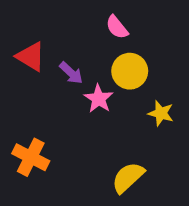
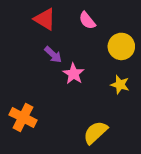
red triangle: (31, 56) -> (45, 19), moved
yellow circle: (130, 71) -> (121, 46), moved

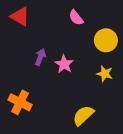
red triangle: (45, 19) -> (20, 16), moved
purple arrow: (53, 55) -> (40, 57), moved, turned -112

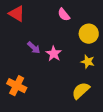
purple arrow: (40, 57) -> (34, 48), turned 112
yellow semicircle: (83, 115) -> (81, 91), moved

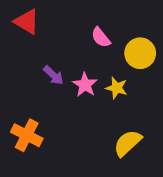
pink semicircle: (64, 15) -> (101, 37), moved
yellow star: (88, 62) -> (117, 88), moved

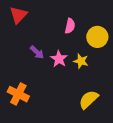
red triangle: (27, 22) -> (18, 15), turned 42
pink semicircle: (101, 37) -> (70, 26), turned -128

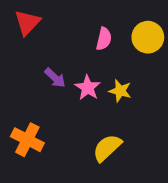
yellow circle: (97, 37) -> (148, 37), moved
yellow semicircle: (89, 100) -> (107, 148), moved

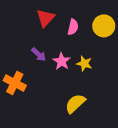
red triangle: (27, 23) -> (46, 18), moved
orange cross: (27, 140) -> (15, 83), moved

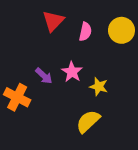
purple arrow: (39, 54) -> (44, 76), moved
yellow star: (84, 64) -> (99, 87), moved

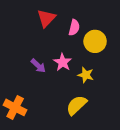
yellow circle: (121, 30) -> (95, 41), moved
orange cross: (17, 97) -> (15, 107), moved

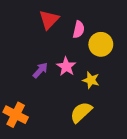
purple arrow: (38, 66) -> (40, 70), turned -91

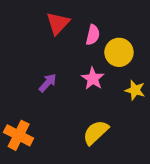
pink star: (66, 67) -> (93, 79), moved
yellow star: (91, 80) -> (135, 90), moved

